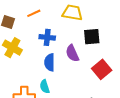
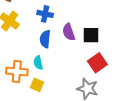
black square: (92, 37) -> (91, 35), moved
red square: (102, 69) -> (97, 63), moved

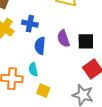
blue cross: (45, 14) -> (30, 24), moved
yellow square: (37, 85) -> (43, 91), moved

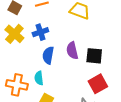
blue cross: (30, 24) -> (40, 32), turned -35

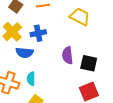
blue semicircle: (48, 55) -> (25, 53), moved, turned -102

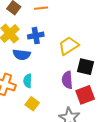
yellow trapezoid: (80, 17) -> (69, 46), moved, turned -60
purple semicircle: (68, 55) -> (67, 80), moved

